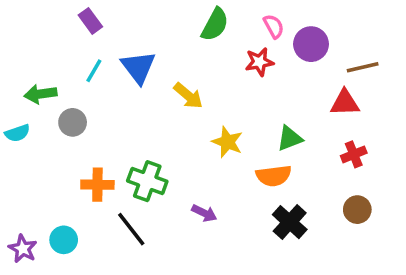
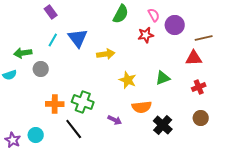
yellow arrow: (188, 96) -> (106, 54), turned -48
orange semicircle: (274, 176) -> (142, 107), moved

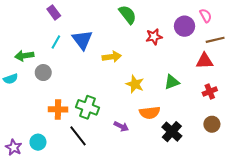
green semicircle: (121, 14) -> (128, 15), turned -66
pink semicircle: (154, 15) -> (206, 16), moved

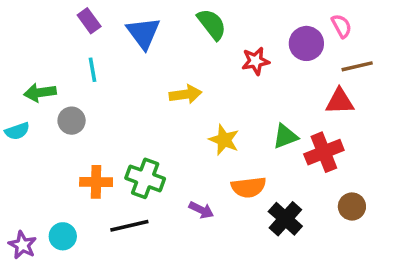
blue triangle: (82, 40) -> (143, 33), moved
cyan line: (56, 42) -> (93, 70), turned -40
red cross: (210, 92) -> (324, 152), moved, size x1.5
black line: (78, 136) -> (129, 226), turned -65

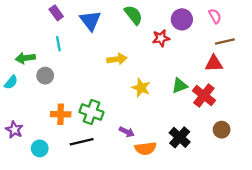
purple circle: (306, 43) -> (182, 19), moved
cyan semicircle: (17, 131) -> (11, 82), turned -32
red cross: (324, 152) -> (204, 95), turned -30
orange semicircle: (249, 187) -> (146, 148), moved
purple star: (22, 245) -> (14, 130), moved

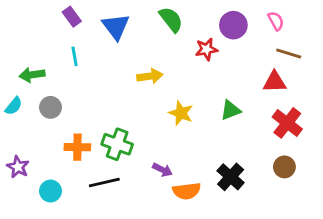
brown line: (225, 41) -> (289, 53), turned 30
gray circle: (45, 76) -> (50, 107), moved
red cross: (204, 95) -> (287, 123), moved

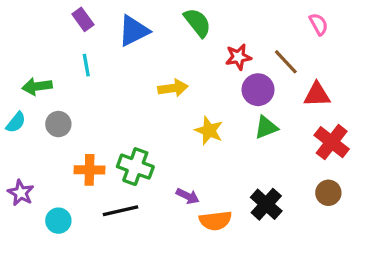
purple circle: (233, 25) -> (258, 90), moved
blue triangle: (116, 27) -> (134, 31), turned 40
brown line: (289, 53) -> (286, 62), moved, turned 30

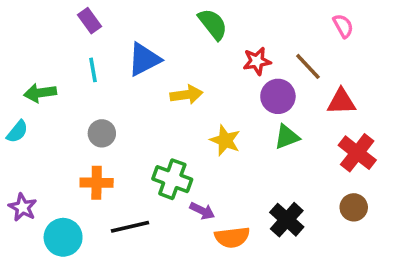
blue triangle: (134, 31) -> (144, 59), moved
gray circle: (58, 124) -> (102, 133), moved
green cross: (135, 167) -> (172, 179), moved
cyan circle: (58, 221) -> (63, 237), size x1.4

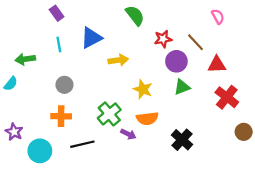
green cross: (172, 179) -> (109, 114), turned 30
brown circle: (354, 207) -> (244, 132), moved
orange semicircle: (232, 237) -> (147, 118), moved

